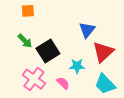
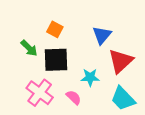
orange square: (28, 11) -> (55, 29), moved, turned 32
black square: (48, 51) -> (56, 60), turned 30

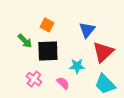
pink cross: (40, 93) -> (34, 79), size x0.7

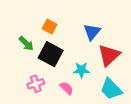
black square: (48, 51) -> (51, 54), turned 30
pink cross: (34, 79) -> (36, 84), turned 35

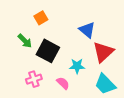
orange square: (50, 27) -> (41, 18), moved, turned 32
blue triangle: (92, 32) -> (87, 30), turned -30

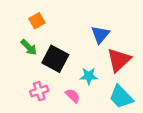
orange square: (41, 18) -> (37, 21), moved
blue triangle: (87, 30) -> (100, 35), turned 30

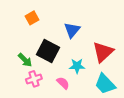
blue triangle: (100, 35) -> (72, 30), moved
green arrow: (29, 47) -> (25, 60), moved

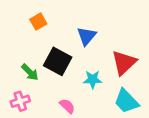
pink cross: (34, 79) -> (20, 101), moved
pink semicircle: (63, 83) -> (67, 106), moved

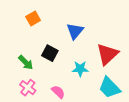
black square: (58, 61) -> (50, 53), size x0.7
pink cross: (20, 101) -> (28, 88), moved, turned -35

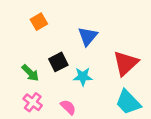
black square: (50, 53) -> (58, 62), turned 35
cyan star: (80, 69) -> (83, 77), moved

